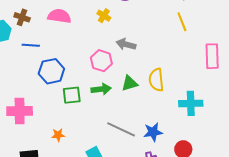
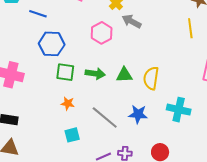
gray arrow: (126, 44) -> (132, 21), moved
pink hexagon: (101, 61) -> (102, 33), moved
blue star: (153, 132) -> (138, 114), moved
orange star: (58, 135) -> (68, 103), moved

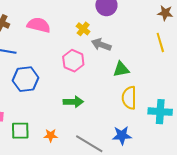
green square: (65, 72) -> (20, 131), moved
green triangle: (124, 75) -> (121, 69), moved
cyan cross: (179, 110) -> (160, 112), moved

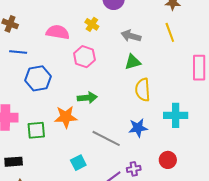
pink semicircle: (39, 25) -> (58, 32), moved
gray arrow: (101, 45) -> (131, 36), moved
cyan cross: (160, 112) -> (176, 115), moved
orange star: (51, 135) -> (66, 117), moved, size x1.6

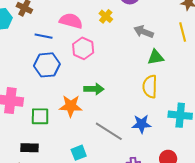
blue line: (18, 52) -> (44, 36), moved
pink hexagon: (84, 57) -> (83, 48), moved
green triangle: (133, 62) -> (156, 57), moved
black rectangle: (14, 162) -> (29, 148), moved

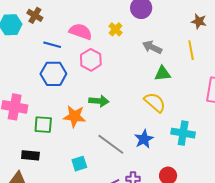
yellow semicircle: (150, 86) -> (155, 102), turned 125
blue star: (142, 124) -> (144, 139), turned -30

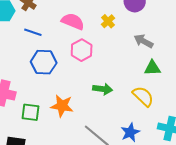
blue line: (52, 45) -> (33, 32), moved
green arrow: (99, 101) -> (103, 89), moved

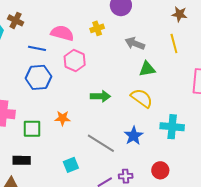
yellow cross: (108, 21) -> (97, 28), turned 32
blue line: (33, 32) -> (37, 48), moved
orange star: (62, 106) -> (63, 118), size x0.7

